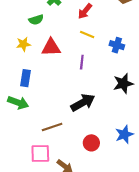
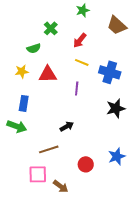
blue cross: (117, 45) -> (110, 72), size x1.5
black arrow: (83, 103) -> (67, 126), moved, size x0.6

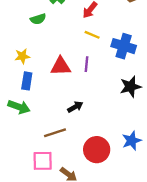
yellow star: (22, 71) -> (22, 56), moved
red triangle: (48, 74) -> (61, 66), moved
red circle: (86, 164) -> (97, 150), size x1.5

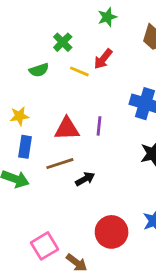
yellow line: (92, 35) -> (79, 71), moved
brown line: (55, 133) -> (60, 164), moved
pink square: (43, 161) -> (45, 246), turned -30

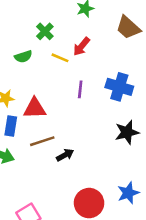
purple line: (99, 126) -> (80, 89), moved
red triangle: (67, 129) -> (35, 108), moved

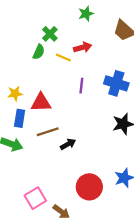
red arrow: (81, 46) -> (83, 47), turned -144
green semicircle: (23, 57) -> (39, 52), moved, turned -48

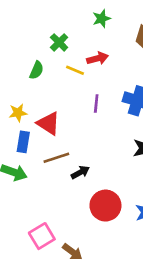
green semicircle: (39, 52) -> (37, 70), moved
red triangle: (41, 103) -> (48, 123), turned 35
red circle: (89, 187) -> (105, 206), moved

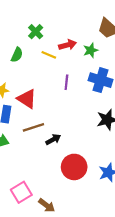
green star: (101, 19) -> (91, 50), moved

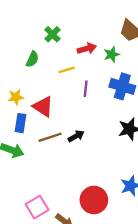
yellow line: (49, 55) -> (67, 70), moved, turned -40
black arrow: (53, 139) -> (76, 136), moved
red circle: (74, 167) -> (94, 200), moved

